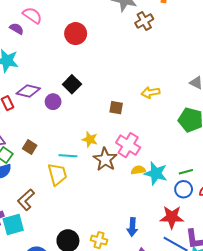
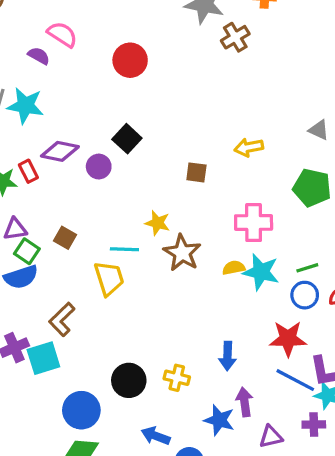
pink cross: (128, 145) -> (254, 223), moved, turned -30

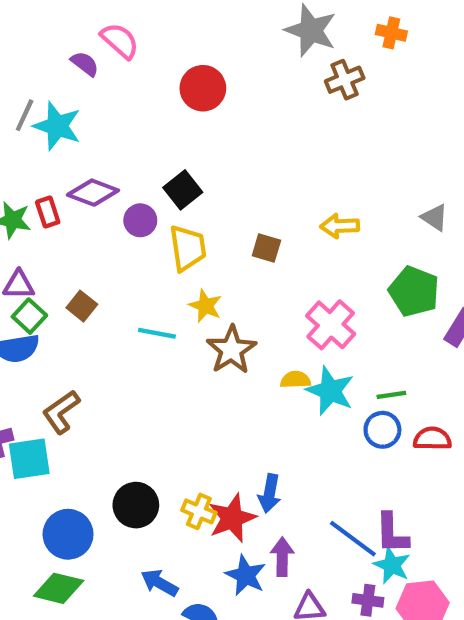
pink cross: (254, 223) -> (331, 325), turned 33
yellow trapezoid: (109, 278) -> (188, 248), moved
red star: (288, 339) -> (232, 518), moved, turned -30

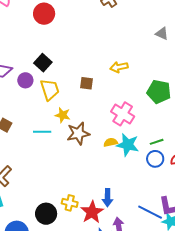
gray triangle: (435, 217) -> (162, 34), moved
brown star: (231, 350) -> (78, 134), turned 30
yellow cross: (199, 511) -> (70, 203), moved

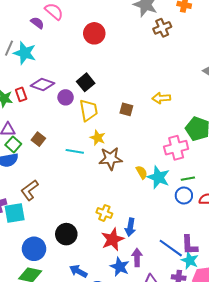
pink cross: (123, 114) -> (176, 148), moved, turned 35
yellow semicircle: (111, 142) -> (142, 172), turned 64
yellow cross: (70, 203) -> (104, 213), moved

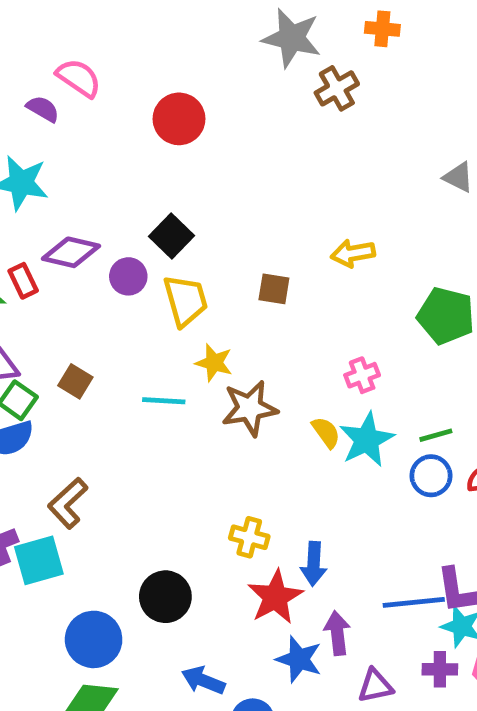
pink cross: (176, 148) -> (362, 375), moved, size x0.6
cyan star: (158, 177) -> (367, 440), turned 30
blue line: (171, 248) -> (414, 602), turned -35

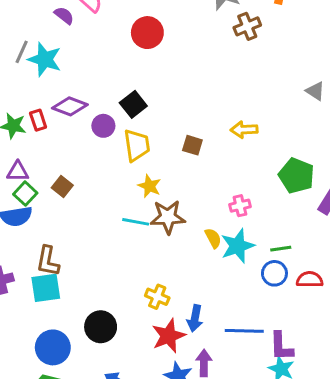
cyan line: (164, 401) -> (136, 222), moved
brown L-shape: (68, 503) -> (48, 261), turned -44
cyan square: (39, 560) -> (46, 288), moved
blue line: (414, 602) -> (244, 331), moved

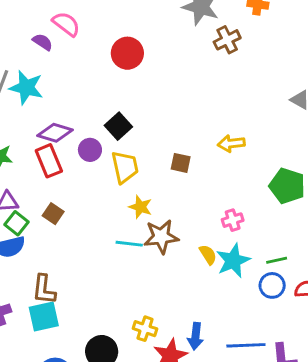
red rectangle: (38, 120) -> (49, 161), moved, size x1.5
yellow cross: (157, 297) -> (145, 329), moved

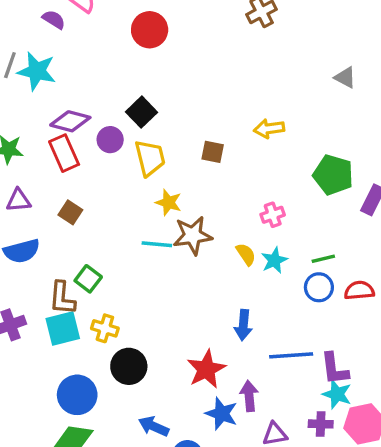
green square: (16, 223) -> (88, 279), moved
cyan star: (233, 261) -> (274, 260), size x0.7
yellow cross: (145, 329) -> (105, 328), moved
blue arrow: (196, 336) -> (243, 325), moved

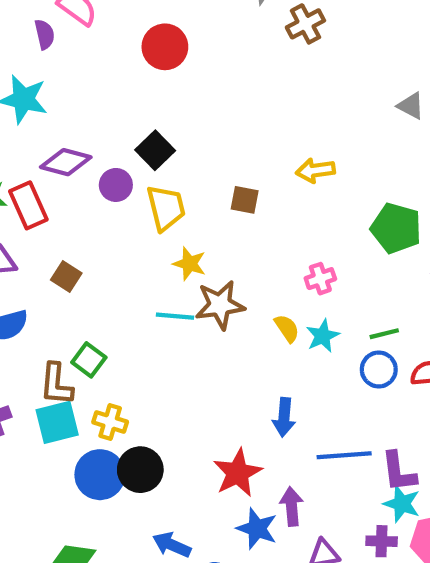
purple semicircle: (54, 19) -> (45, 34), turned 45
red rectangle: (64, 153) -> (28, 205), moved
blue circle: (77, 395) -> (100, 475), moved

